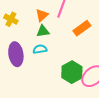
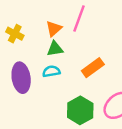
orange rectangle: (82, 28) -> (93, 68), moved
green hexagon: (72, 72) -> (80, 110), moved

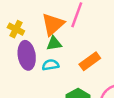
orange triangle: (54, 29) -> (53, 24), size x1.5
purple ellipse: (21, 78) -> (27, 55), moved

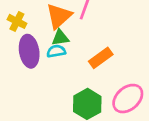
cyan semicircle: (50, 65) -> (56, 51), moved

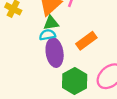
purple ellipse: (29, 51) -> (55, 53), moved

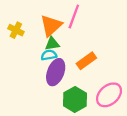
purple ellipse: (55, 53) -> (56, 72), turned 30

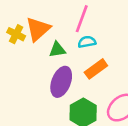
orange triangle: (51, 26) -> (38, 29), moved
cyan semicircle: (49, 55) -> (87, 42), moved

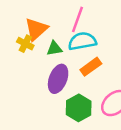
yellow cross: (16, 34) -> (25, 44), moved
cyan semicircle: (87, 42) -> (82, 41), size x1.6

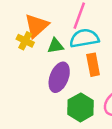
orange rectangle: (91, 67) -> (93, 65), turned -65

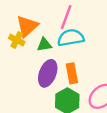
orange rectangle: (93, 65) -> (72, 73), moved

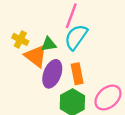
orange triangle: (27, 26) -> (36, 56), moved, turned -40
cyan semicircle: (71, 38) -> (76, 37), turned -45

